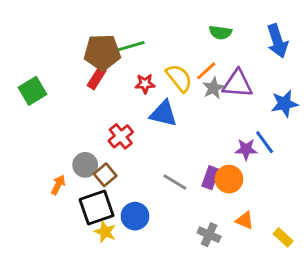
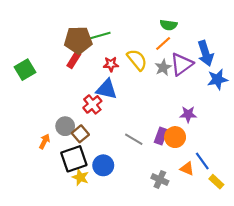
blue arrow: (277, 41) -> (206, 53), moved
orange line: (206, 71) -> (163, 44), moved
purple triangle: (238, 84) -> (182, 64), turned -40
blue triangle: (163, 114) -> (107, 89), moved
blue line: (265, 142) -> (202, 161), moved

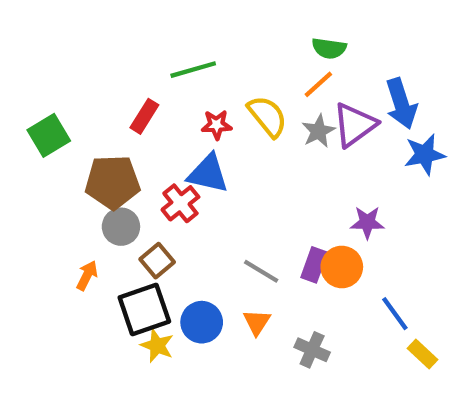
brown pentagon: (78, 40) -> (112, 182), moved
gray circle: (65, 126) -> (121, 227), moved
orange triangle: (187, 169) -> (257, 322), moved, turned 40

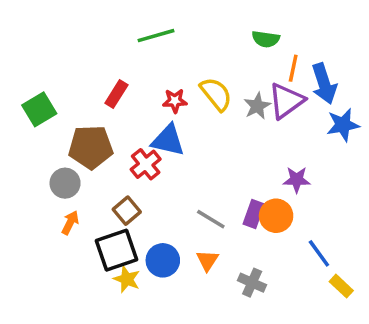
green line: (193, 70) -> (156, 36), moved
orange line: (318, 84) -> (293, 68), moved, turned -36
gray circle: (121, 227) -> (65, 183), moved

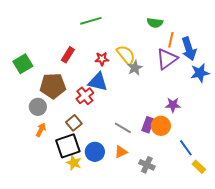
gray star: (257, 106) -> (135, 68), moved
orange triangle: (207, 260) -> (121, 152), turned 32

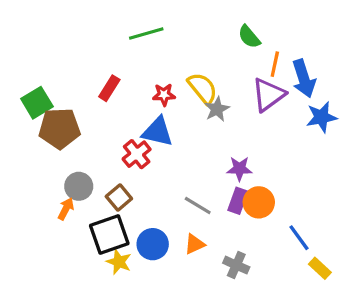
green semicircle: (155, 23) -> (249, 37), turned 42
brown pentagon: (53, 86) -> (59, 128), moved
purple star: (173, 105) -> (239, 169), moved
gray circle: (38, 107) -> (79, 186), moved

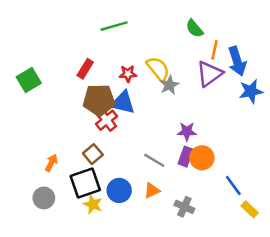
brown pentagon: (59, 128) -> (99, 100), moved
gray circle: (79, 186) -> (44, 198), moved

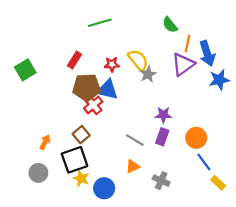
orange circle: (202, 158) -> (196, 138), moved
blue circle: (119, 190) -> (104, 188), moved

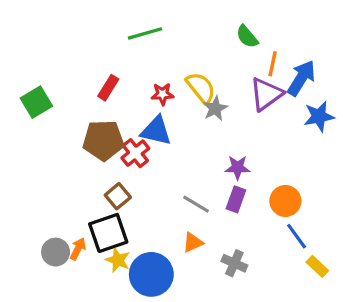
blue arrow: (207, 53) -> (301, 78), turned -130
brown pentagon: (87, 87) -> (103, 140), moved
orange arrow: (45, 142) -> (78, 249), moved
blue circle: (104, 188) -> (151, 274), size x1.4

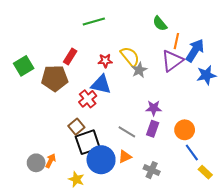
brown pentagon: (103, 140) -> (55, 78), moved
black square: (108, 233) -> (88, 142), moved
yellow star: (118, 260) -> (76, 179), moved
blue circle: (151, 274) -> (101, 160), moved

